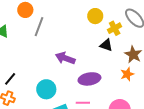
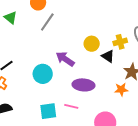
yellow circle: (95, 16) -> (92, 44), moved
cyan circle: (46, 89) -> (43, 74), moved

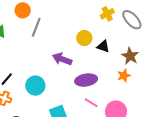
yellow cross: (120, 42) -> (107, 14), moved
cyan circle: (43, 74) -> (35, 86), moved
pink line: (71, 106) -> (91, 103), moved, turned 32

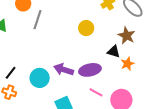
black triangle: (103, 46) -> (114, 51), moved
brown star: (130, 56) -> (127, 36), moved
purple arrow: (62, 59) -> (64, 70), moved

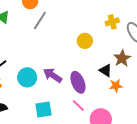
purple ellipse: (90, 70) -> (78, 82), turned 65

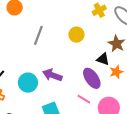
gray line: (40, 20) -> (38, 35), moved
purple ellipse: (78, 82) -> (92, 78), moved

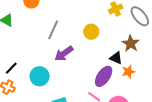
purple arrow: (52, 75) -> (64, 54), moved, turned -60
purple ellipse: (92, 78) -> (104, 76), turned 65

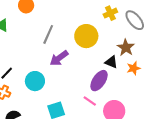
yellow circle: (91, 32) -> (86, 36), size x1.5
orange star: (128, 72) -> (134, 68), moved

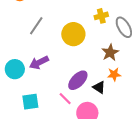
purple arrow: (59, 58) -> (39, 63), moved
black triangle: (111, 62) -> (99, 87), moved

